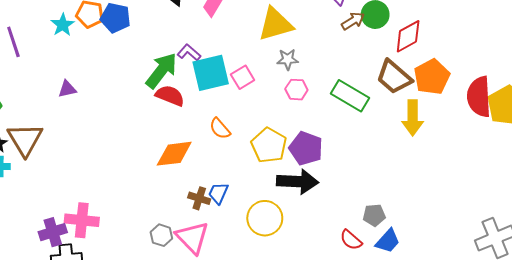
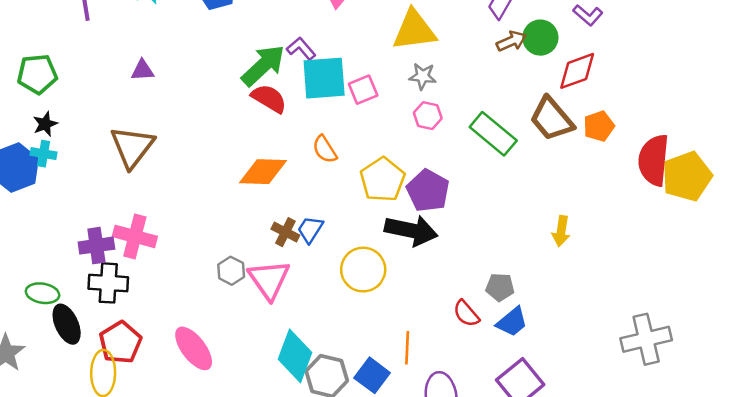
orange pentagon: (432, 77) -> (599, 126), size x0.7
yellow arrow: (413, 118) -> (561, 231), moved, size x0.7
brown triangle: (25, 139) -> (132, 147), moved

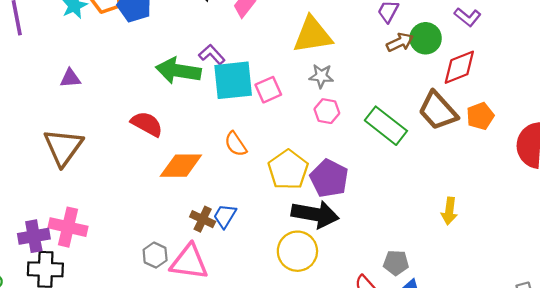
green arrow: (263, 66) -> (178, 71), turned -126
red semicircle: (269, 98) -> (147, 124), moved
yellow circle: (363, 270) -> (297, 251), moved
pink triangle: (269, 280) -> (189, 262), turned -45

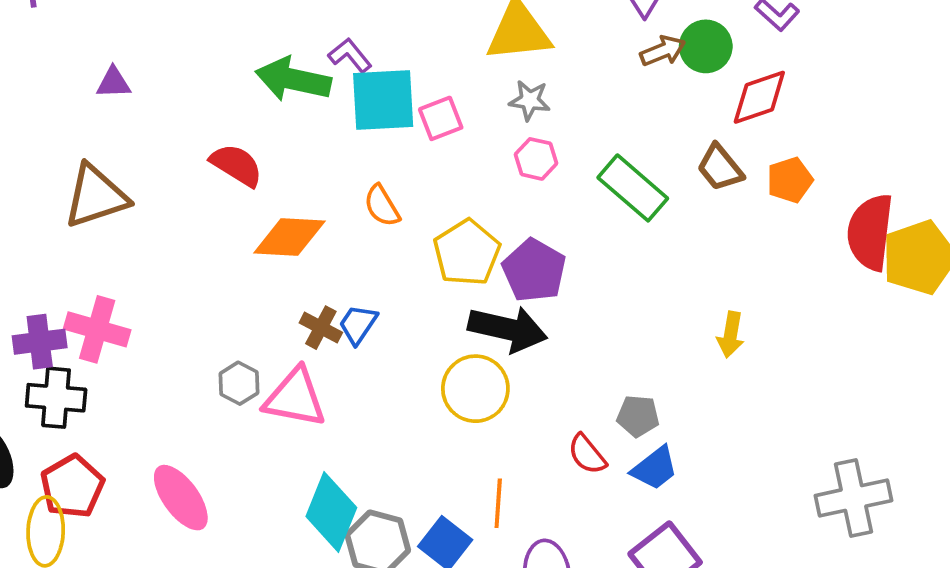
brown trapezoid: (438, 111) -> (720, 168), size x0.7
brown triangle: (63, 147) -> (96, 196), turned 33

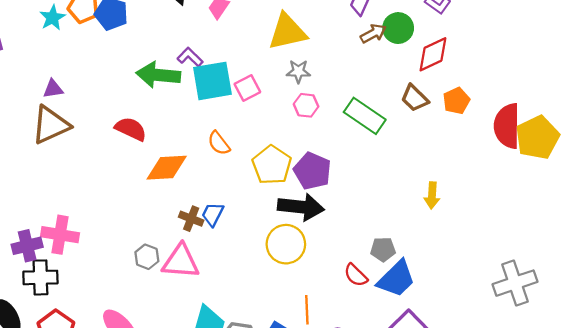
brown triangle: (96, 196) -> (51, 125), moved
blue trapezoid: (655, 468) -> (396, 279), size x1.4

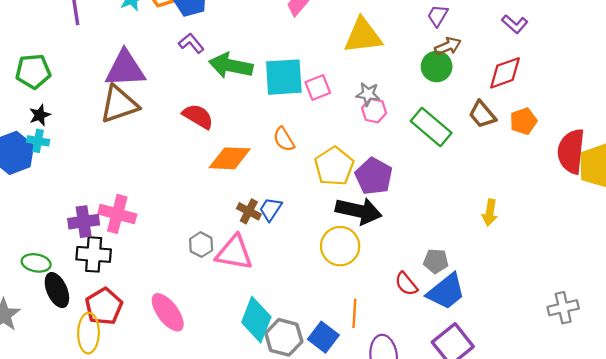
green circle: (398, 28) -> (437, 66), moved
purple L-shape: (190, 57) -> (191, 43), moved
gray star: (298, 71) -> (368, 94), moved
purple triangle: (53, 89) -> (125, 69), size x2.0
gray cross: (515, 283) -> (563, 308), size x0.7

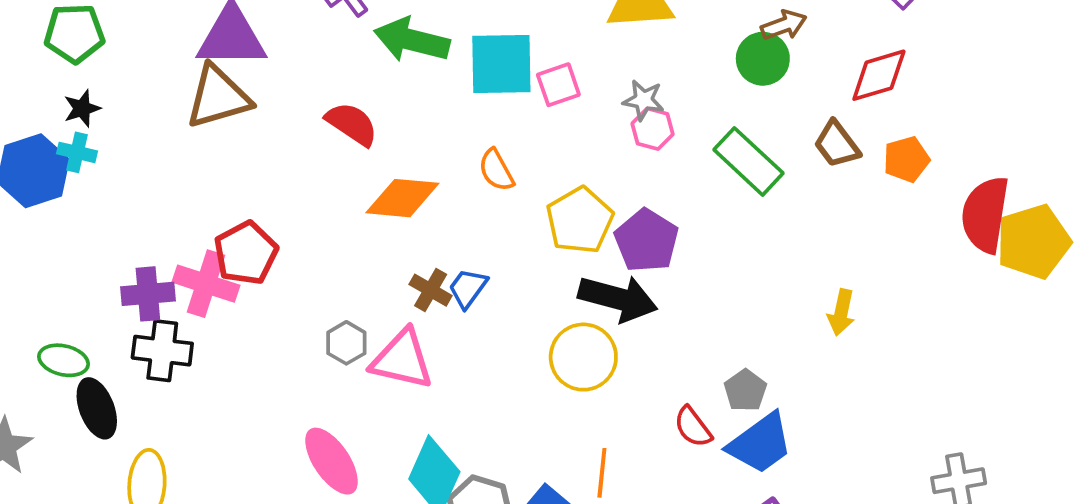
gray pentagon: (436, 261) -> (745, 390), turned 30
red pentagon: (104, 306) -> (246, 253), moved
pink ellipse: (168, 312) -> (332, 461), moved

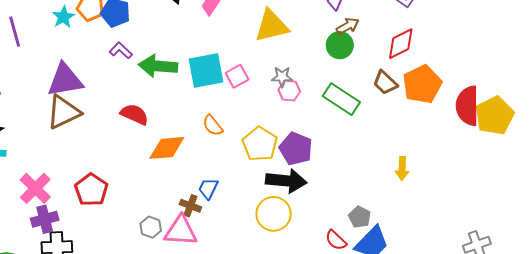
orange pentagon: (906, 159) -> (422, 84), size x1.6
pink cross: (206, 284) -> (35, 188), moved, turned 36
brown cross: (431, 290) -> (190, 206), moved

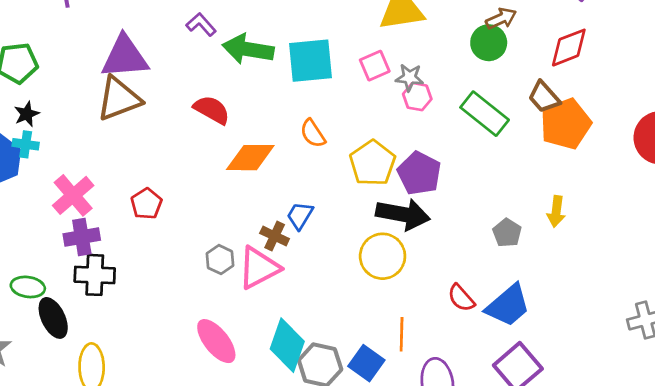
pink square: (237, 76) -> (375, 66), moved
orange pentagon: (422, 84) -> (566, 124), moved
red pentagon: (91, 190) -> (146, 204), size x0.7
gray pentagon: (360, 217) -> (507, 233), moved
pink triangle: (181, 231) -> (259, 268), turned -36

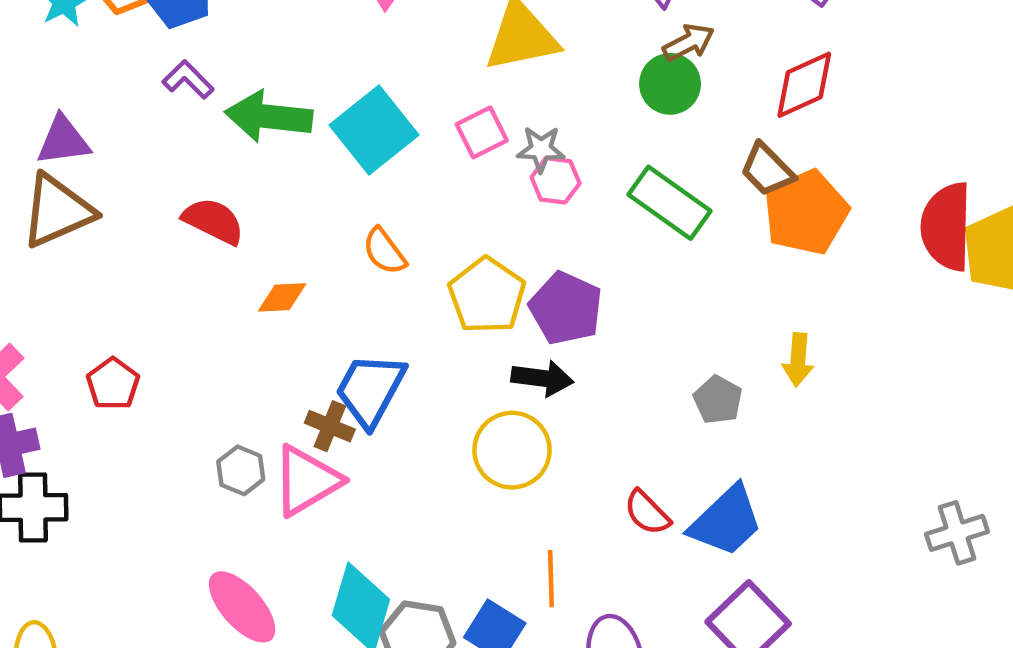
purple triangle: (125, 57) -> (63, 141), size x0.7
cyan square: (310, 61) -> (374, 130), turned -30
orange diamond: (250, 158) -> (282, 297), size x0.6
black arrow: (403, 214) -> (542, 378), size x0.7
blue trapezoid: (300, 216) -> (370, 390), size x1.6

